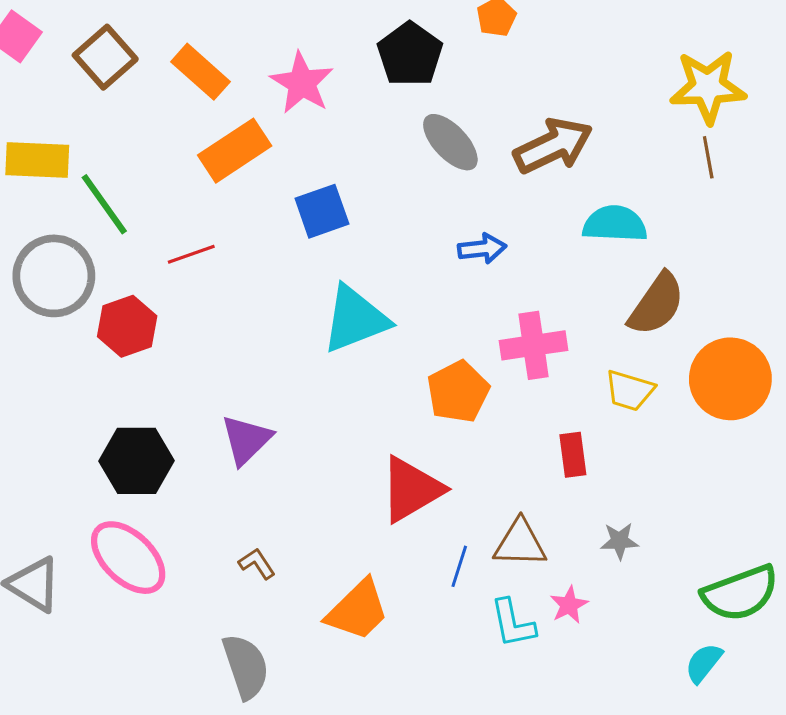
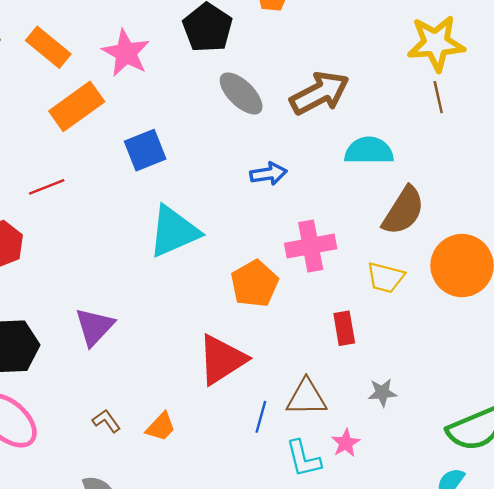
orange trapezoid: (358, 610) -> (161, 427), moved, size x0.6

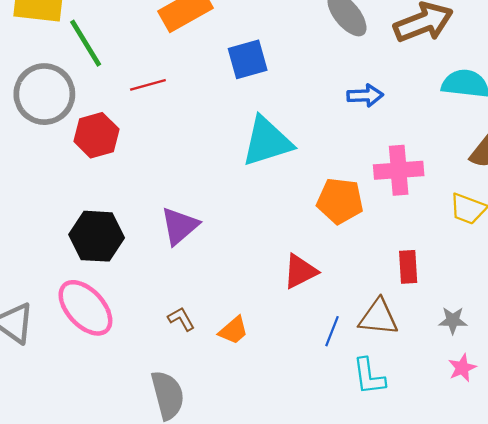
orange pentagon: (255, 284) -> (340, 201), turned 30
red rectangle: (344, 328) -> (408, 267), moved
red triangle: (222, 360) -> (300, 271), size x0.7
pink star: (346, 443) -> (462, 368), moved

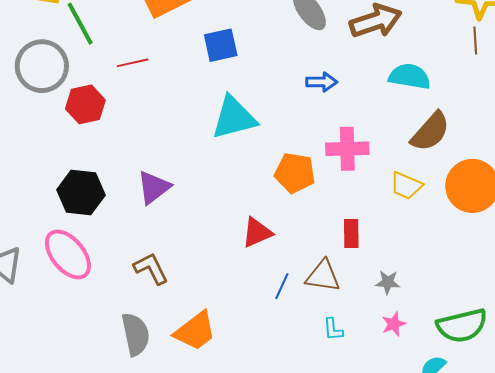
brown L-shape: (181, 319) -> (151, 269), size x1.5
orange trapezoid: (233, 330) -> (195, 331), moved, size x1.6
cyan L-shape: (369, 376) -> (333, 329), moved, size x0.7

